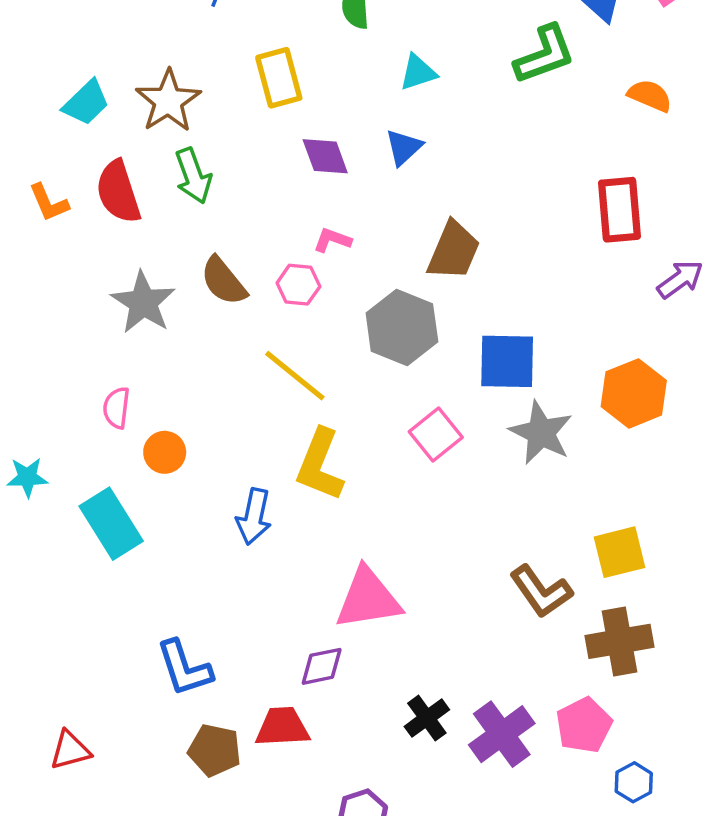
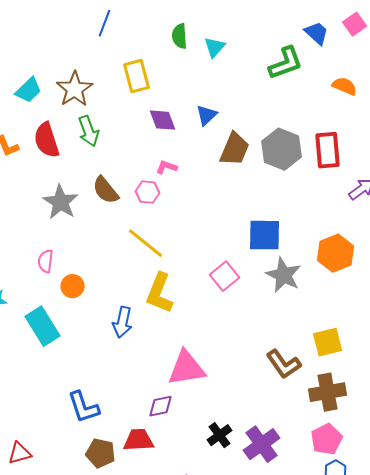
cyan triangle: (418, 72) -> (215, 47), moved, turned -30
brown trapezoid: (454, 251) -> (235, 149), moved
gray hexagon: (402, 327) -> (282, 149), moved
pink pentagon: (584, 725) -> (327, 439), moved

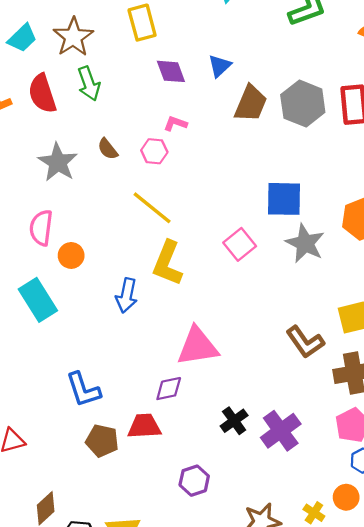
brown semicircle: (106, 190) -> (108, 149), size x0.7
pink semicircle: (46, 261) -> (41, 228), size x1.4

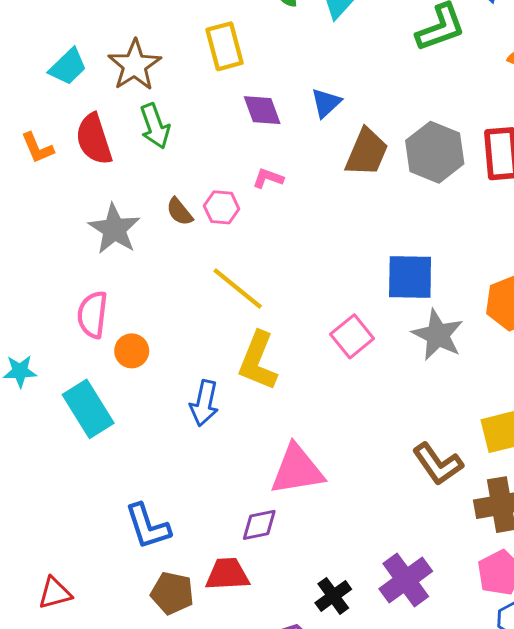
pink hexagon: (154, 151) -> (222, 207), moved
black cross: (234, 421) -> (333, 596), moved

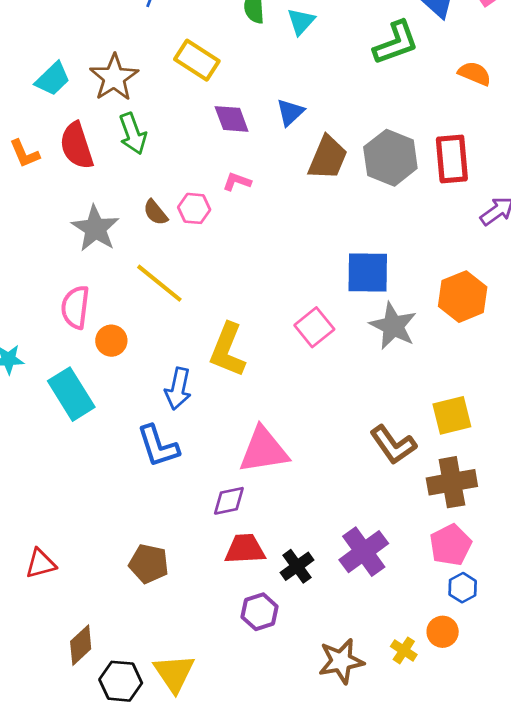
yellow rectangle: (224, 46) -> (197, 60), turned -42
yellow line: (238, 289) -> (159, 283), moved
blue L-shape: (148, 526) -> (158, 446), moved
red trapezoid: (227, 574) -> (245, 549), moved

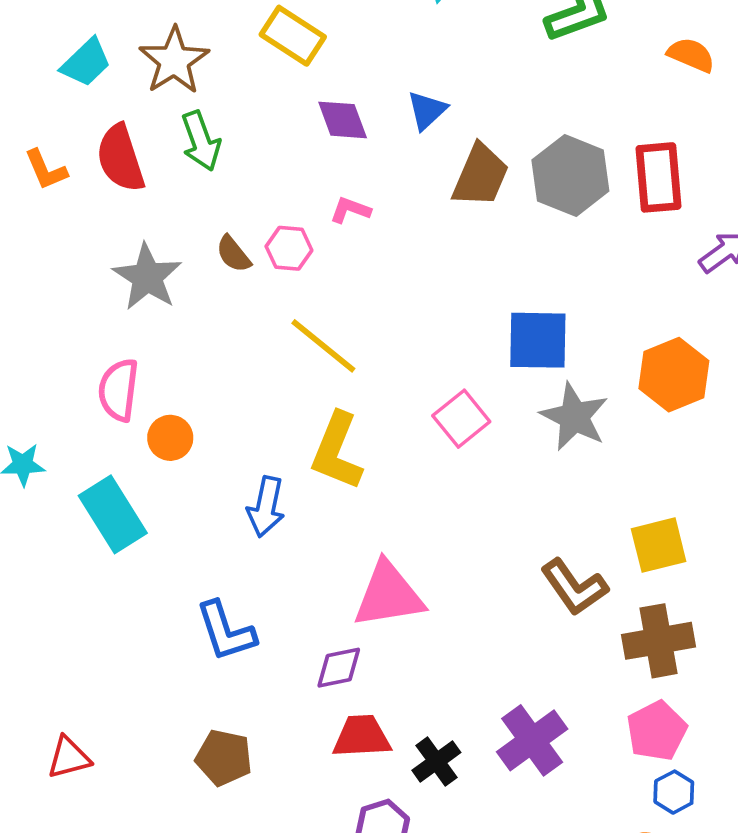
yellow line: (159, 283) -> (323, 346), moved
blue L-shape: (158, 446) -> (226, 631), moved

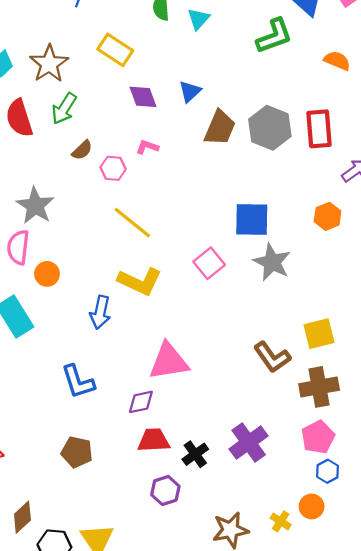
green arrow: (201, 141) -> (64, 109), turned 52
brown semicircle: (233, 254) -> (82, 150), moved, turned -95
gray star: (147, 277) -> (35, 206), moved
orange hexagon: (674, 375) -> (328, 216), moved, size x0.7
yellow L-shape: (337, 451) -> (140, 281), turned -87

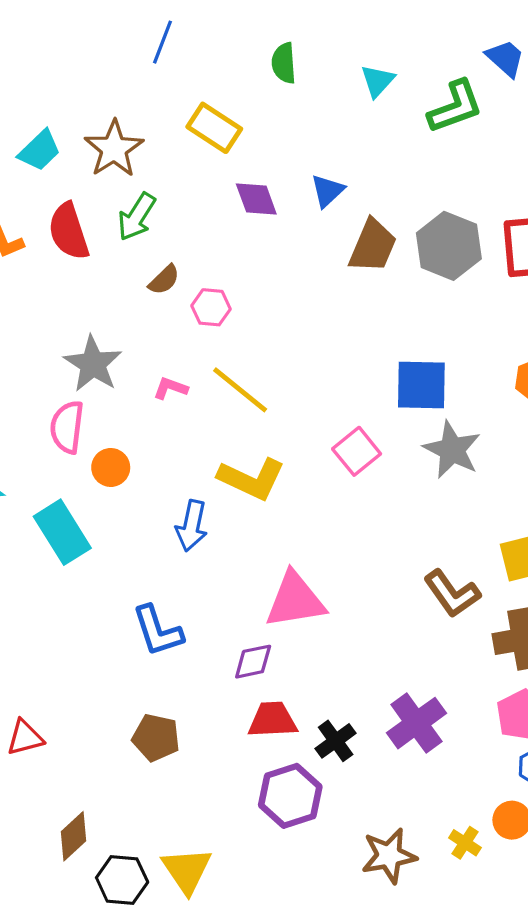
cyan triangle: (198, 19) -> (378, 81), moved
pink L-shape: (147, 147) -> (171, 388), moved
purple hexagon: (165, 490) -> (290, 796), size x1.4

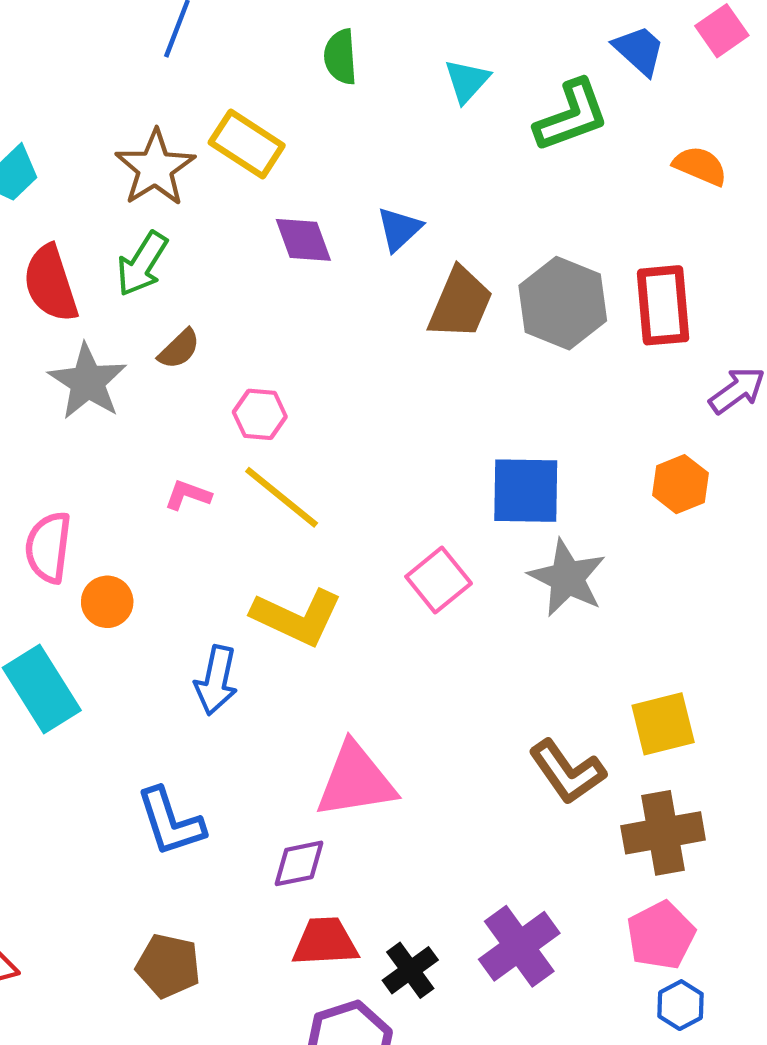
brown star: (114, 149) -> (155, 168), moved
pink hexagon: (211, 307) -> (260, 414), moved
gray star: (93, 364) -> (88, 382), moved

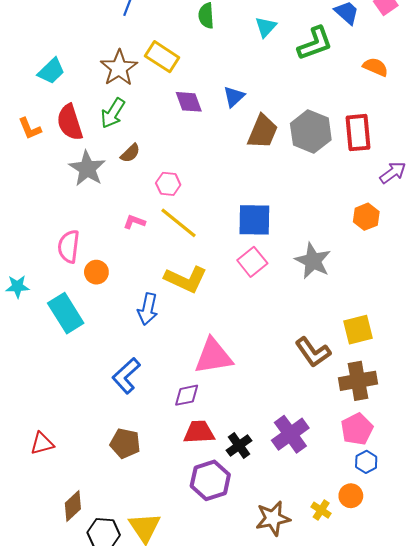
blue square: (526, 491) -> (254, 220), moved
blue L-shape: (170, 822) -> (126, 376), turned 66

